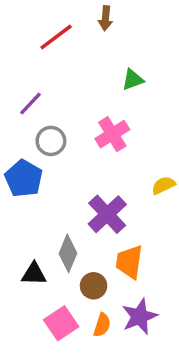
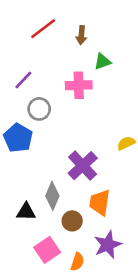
brown arrow: (105, 18) -> (81, 35), moved
pink cross: (112, 134) -> (79, 85), moved, turned 30
orange semicircle: (102, 325) -> (77, 262), moved

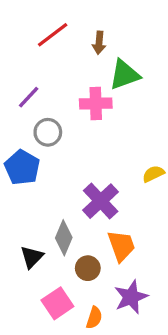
green triangle: (102, 62) -> (125, 75), size x1.5
orange trapezoid: (100, 202) -> (121, 246), turned 152
black triangle: (26, 212) -> (32, 257), turned -48

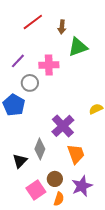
pink cross: (96, 103) -> (49, 65), moved
brown circle: (88, 268) -> (55, 179), moved

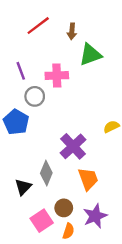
purple line: (18, 61) -> (21, 71), turned -63

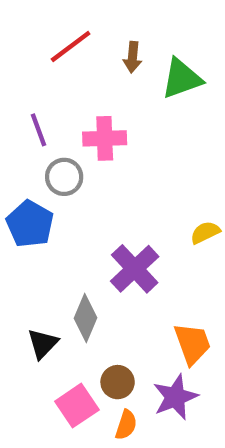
green triangle: (90, 55) -> (182, 79), moved
orange trapezoid: (88, 179) -> (192, 344), moved

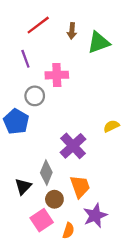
purple line: (38, 130) -> (25, 59), moved
orange trapezoid: (192, 344) -> (80, 186), moved
brown circle: (118, 382) -> (54, 199), moved

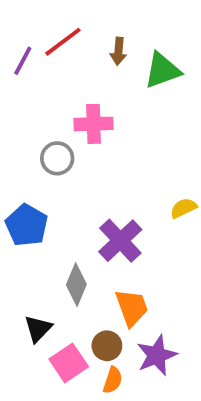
purple line: (25, 59) -> (23, 61), moved, turned 48
blue pentagon: (16, 121) -> (27, 225), moved
black triangle: (23, 186) -> (38, 329), moved
brown circle: (54, 199) -> (107, 346), moved

